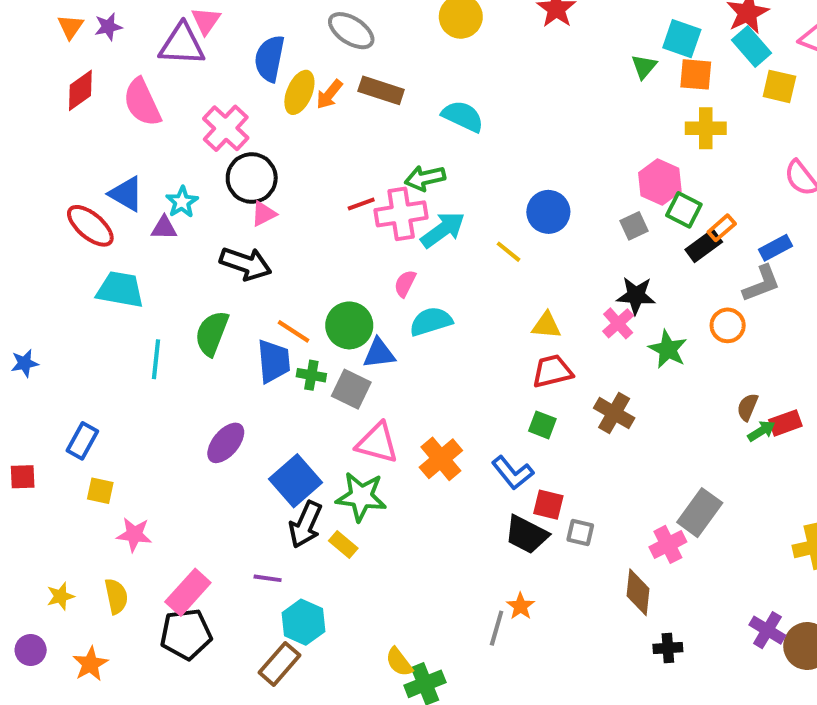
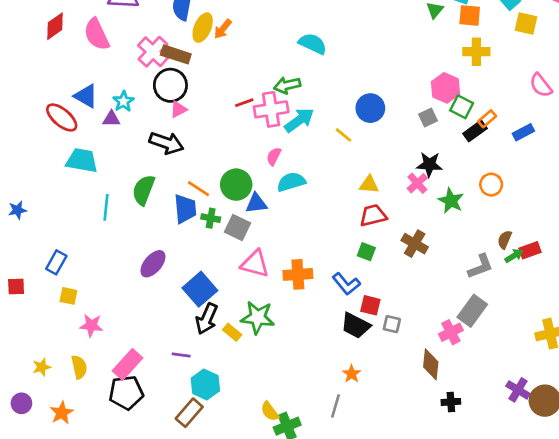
brown rectangle: (381, 90) -> (176, 54), moved
gray L-shape: (761, 284) -> (480, 266), moved
orange cross: (441, 459) -> (298, 274), turned 36
green star: (361, 497) -> (258, 317), moved
gray line: (497, 628) -> (335, 406), moved

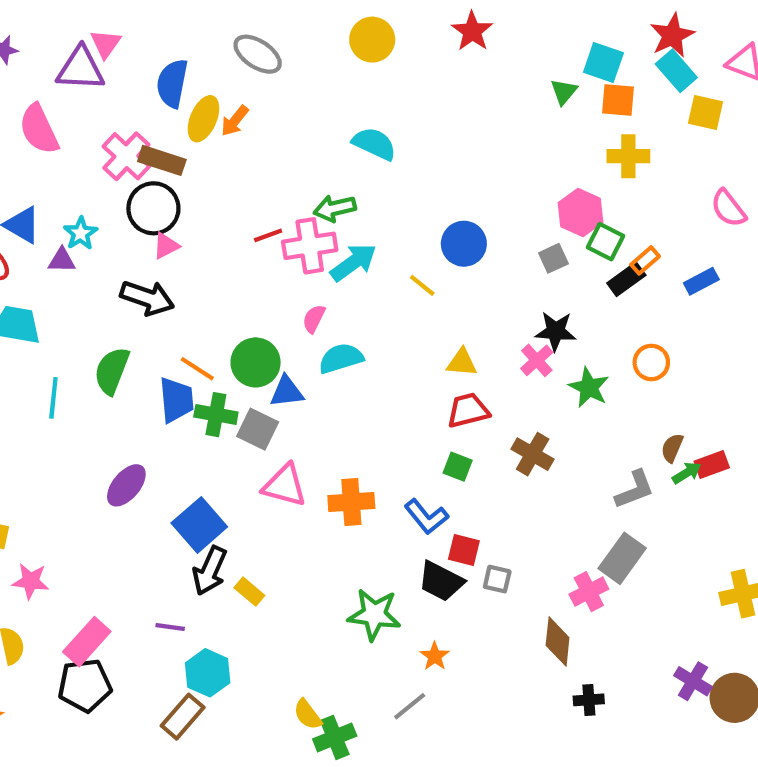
green cross: (211, 218) -> (216, 415), size x1.4
green star: (258, 317) -> (374, 615), moved
gray line: (335, 406) -> (410, 706), turned 35

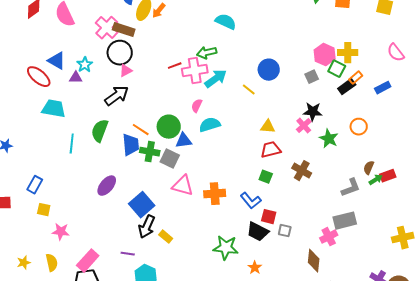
yellow cross: (628, 156) -> (348, 53), moved
black arrow: (147, 298) -> (117, 96), turned -55
gray rectangle: (622, 558) -> (345, 221), turned 40

